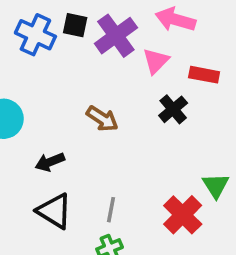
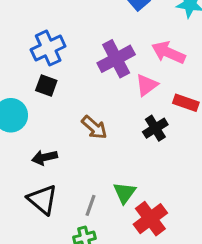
black square: (75, 25) -> (46, 85), moved
blue cross: (35, 35) -> (48, 48), turned 32
green triangle: (216, 186) -> (125, 193), moved

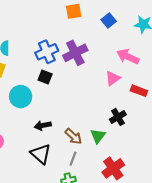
purple cross: (116, 59) -> (75, 53), moved
brown arrow: (94, 127) -> (73, 136), moved
black cross: (155, 128) -> (118, 117), moved
green triangle: (125, 193) -> (98, 136), moved

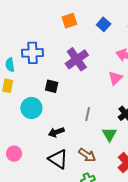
blue cross: (47, 52) -> (33, 53), moved, turned 30
brown arrow: (73, 136) -> (87, 155), moved
gray line: (73, 159) -> (88, 114), moved

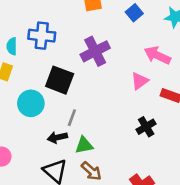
black square: (52, 86) -> (60, 80), size x1.6
gray line: (88, 114) -> (72, 118), moved
green triangle: (109, 134) -> (84, 145), moved, turned 42

